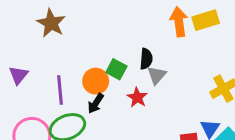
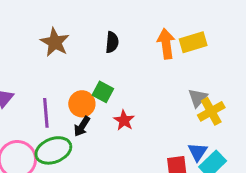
brown star: (51, 23) -> (55, 42), moved
black semicircle: (146, 59) -> (112, 42), moved
gray triangle: (157, 75) -> (198, 98), moved

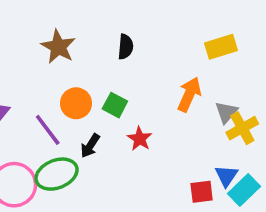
orange arrow: (166, 44) -> (189, 94), moved, turned 32
orange circle: (82, 104) -> (76, 103), moved
purple line: (46, 113) -> (48, 130), turned -32

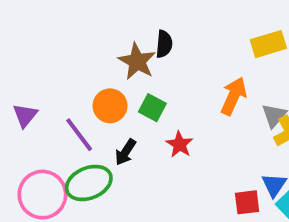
brown star: (58, 47) -> (137, 61), moved

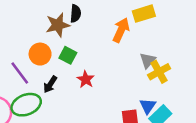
brown star: (137, 61) -> (58, 25), turned 30
orange arrow: (234, 96) -> (121, 30), moved

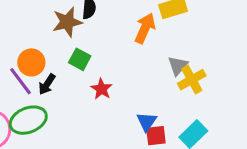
orange circle: (40, 54) -> (31, 62), moved
black arrow: (50, 84) -> (47, 84), moved
blue triangle: (148, 106) -> (147, 122), moved

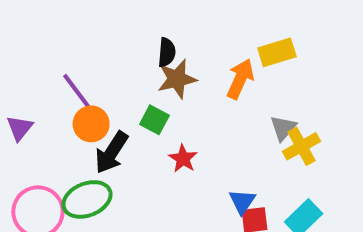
brown star: (67, 22) -> (177, 79), moved
purple line: (20, 81) -> (77, 91), moved
black arrow: (47, 84) -> (112, 152), size x1.5

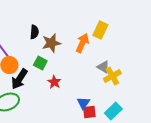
black semicircle: (167, 52) -> (34, 32), moved
yellow rectangle: (277, 52) -> (100, 30), turned -48
gray triangle: (283, 128) -> (103, 67), turned -40

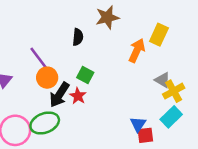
brown star: (51, 43) -> (107, 17), moved
red star: (54, 82) -> (78, 96), moved
cyan rectangle: (113, 111) -> (171, 117), moved

